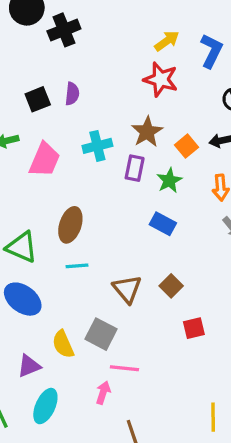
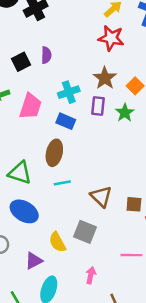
blue rectangle: (163, 224) -> (66, 121), moved
brown square: (171, 286) -> (134, 204), moved, turned -35
pink line: (124, 368) -> (131, 255), moved

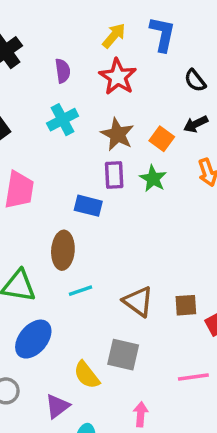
red star: (111, 38) -> (118, 77), turned 30
purple semicircle: (46, 55) -> (63, 71), moved
cyan cross: (69, 92) -> (63, 120), moved
blue rectangle: (66, 121) -> (88, 206), moved
blue ellipse: (24, 211) -> (33, 339), turned -72

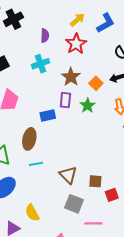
blue L-shape: (162, 34) -> (106, 23), turned 40
blue rectangle: (88, 206) -> (48, 115), turned -35
gray square: (123, 355) -> (74, 204), moved

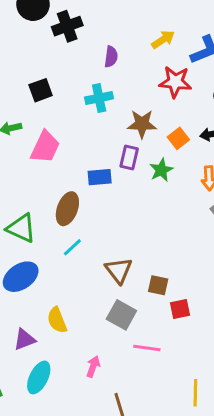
red star: (76, 44) -> (175, 82), moved, turned 30
brown star: (71, 77) -> (142, 124), turned 30
cyan line: (36, 164) -> (72, 247), turned -40

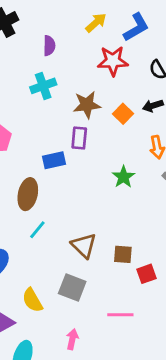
green star: (161, 170) -> (123, 177), moved
gray square: (121, 315) -> (72, 288), moved

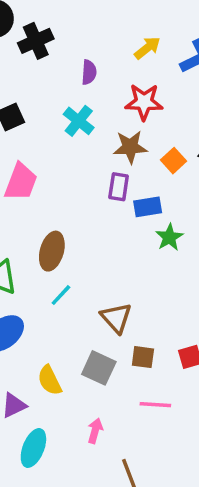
red star: (113, 61) -> (144, 102), moved
cyan cross: (43, 86) -> (79, 121), turned -35
blue rectangle: (54, 160) -> (148, 207), moved
brown square: (123, 254) -> (143, 357), moved

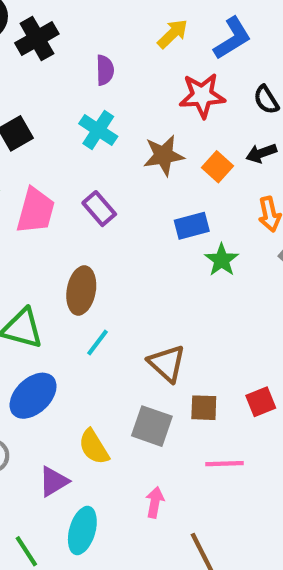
red star: (144, 102) -> (202, 95), moved
purple rectangle: (119, 187) -> (99, 209), moved, turned -44

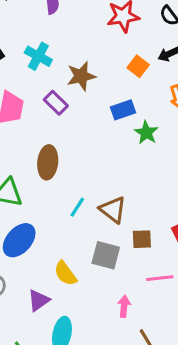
cyan cross: (98, 130) -> (38, 56), moved
brown star: (164, 155) -> (81, 76), moved
cyan line: (97, 343) -> (77, 207), moved
pink arrow: (155, 502) -> (124, 306), moved

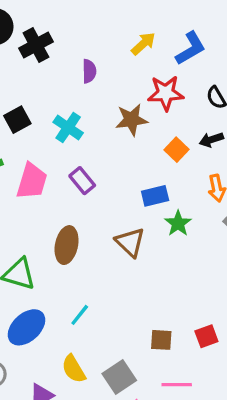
brown star: (81, 76) -> (132, 120), moved
cyan line: (77, 207) -> (80, 315), moved
brown triangle: (113, 210) -> (130, 242), moved
gray square: (106, 255) -> (119, 377), moved, turned 36

